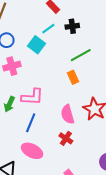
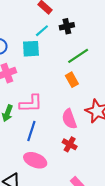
cyan square: (37, 45) -> (31, 49), turned -36

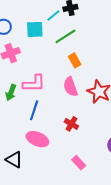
cyan line: (42, 31) -> (53, 16), moved
green line: (78, 56) -> (65, 36), moved
pink semicircle: (69, 119) -> (71, 87), moved

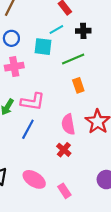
cyan line: (53, 16) -> (56, 29), moved
pink semicircle: (71, 87) -> (68, 124), moved
pink ellipse: (37, 139) -> (34, 179), moved

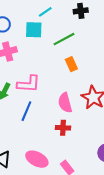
black cross: (83, 31) -> (81, 11), moved
red cross: (64, 150) -> (63, 128), turned -32

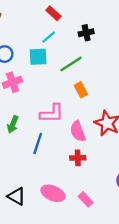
pink L-shape: (29, 84) -> (52, 113), moved

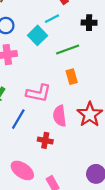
cyan square: (38, 57) -> (38, 35), turned 36
red cross: (78, 158) -> (45, 140), moved

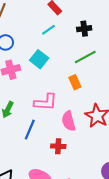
cyan square: (38, 35) -> (39, 59), moved
green line: (68, 50) -> (85, 57), moved

